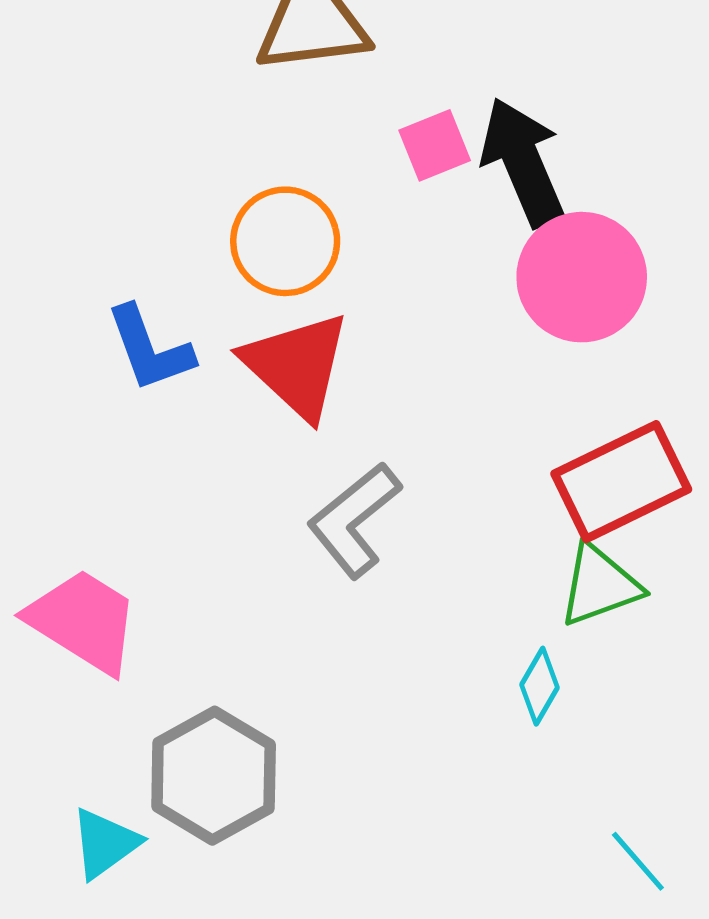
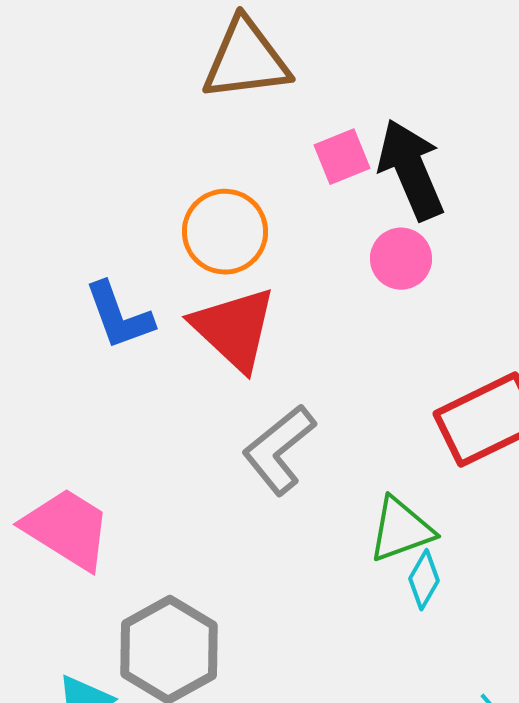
pink circle: (582, 277) -> (401, 259), moved, size x0.6
green triangle: (600, 585) -> (401, 530), moved

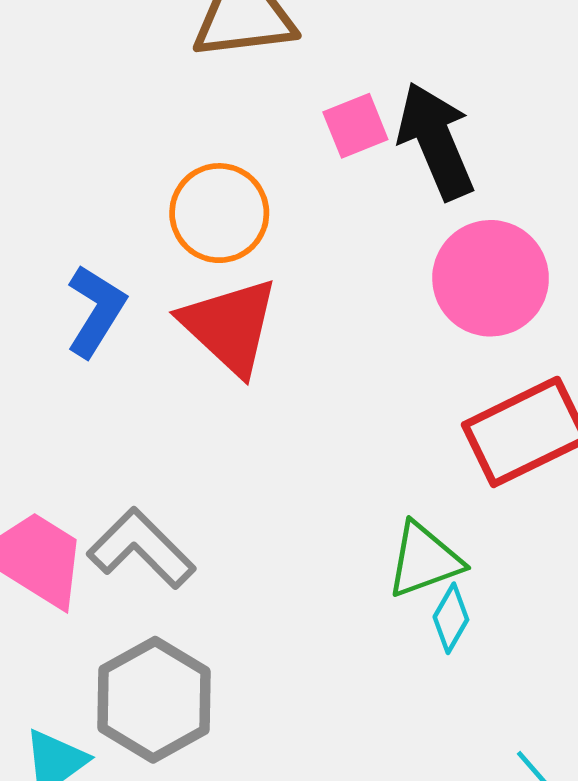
pink circle: (401, 259) -> (491, 278), moved, size x1.6
blue L-shape: (119, 316) -> (96, 311), turned -128
gray L-shape: (279, 450) -> (141, 548), moved, turned 84

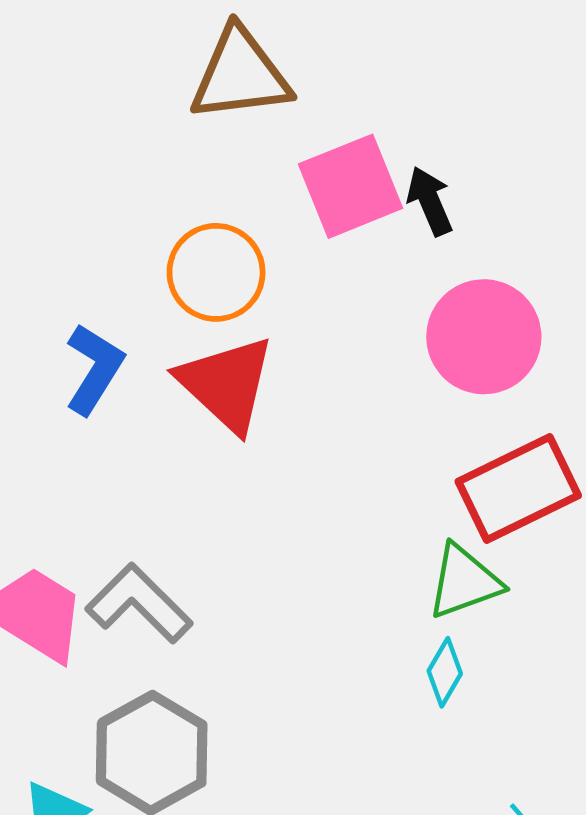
pink square: (355, 126) -> (351, 186), size x1.6
black arrow: (436, 141) -> (430, 201), size x0.6
green triangle: (424, 560) -> (464, 582), moved

